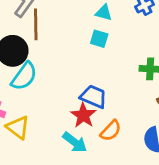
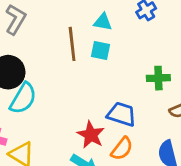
brown line: (36, 24) -> (72, 44), moved
blue trapezoid: (94, 97) -> (122, 114), moved

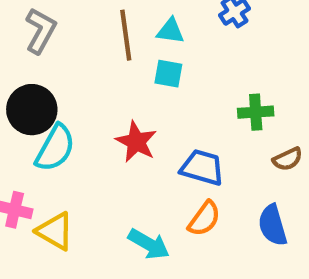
brown line: (72, 44) -> (126, 35), moved
red star: (91, 135) -> (136, 142), moved

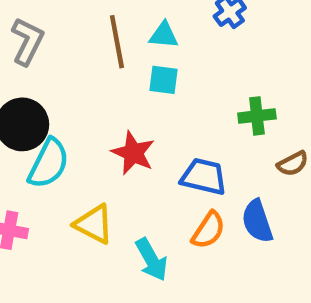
blue semicircle: (273, 225) -> (257, 221), moved
yellow triangle: (55, 231) -> (94, 224), moved
cyan arrow: (149, 244) -> (151, 260), turned 33

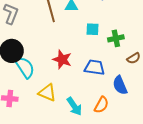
cyan square: (163, 80) -> (93, 29), moved
cyan semicircle: (49, 163) -> (25, 67), turned -55
orange semicircle: (208, 230) -> (101, 105), moved

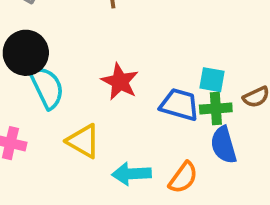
cyan square: (93, 29) -> (212, 80), moved
green cross: (116, 38) -> (216, 108), moved
cyan arrow: (74, 106) -> (131, 174), turned 114

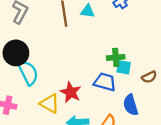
red star: (120, 82) -> (71, 92), moved
green cross: (216, 108) -> (116, 57), moved

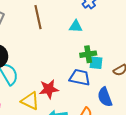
cyan triangle: (88, 11) -> (76, 26), moved
red star: (71, 92) -> (49, 89), turned -30

